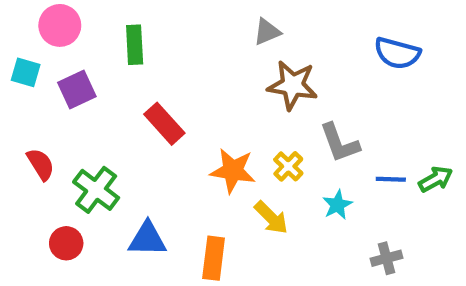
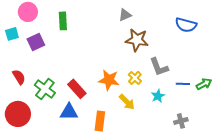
cyan square: (26, 72) -> (12, 34), turned -32
red rectangle: (164, 124) -> (77, 89), moved
red circle: (66, 243) -> (18, 114), moved, size x1.6

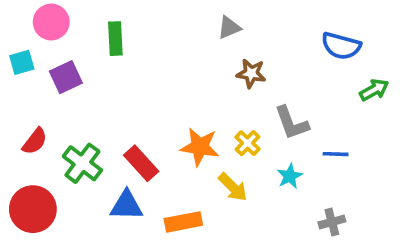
brown star: (137, 40) -> (251, 73), size x0.7
red semicircle: (19, 77) -> (35, 141), turned 70
green arrow: (204, 84) -> (374, 90), moved
orange rectangle: (100, 121) -> (183, 222), turned 72

